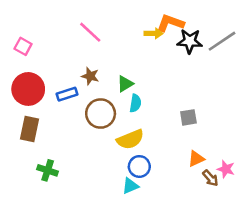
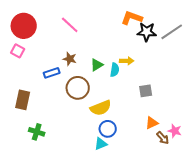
yellow arrow: (154, 33) -> (127, 61), moved
pink square: (23, 46) -> (18, 51), moved
red circle: (28, 89) -> (24, 26), moved
cyan semicircle: (135, 103) -> (115, 70), moved

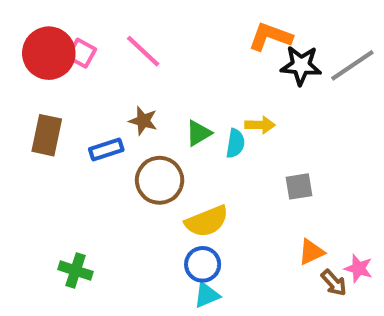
pink square: (18, 51) -> (82, 53), moved
brown rectangle: (23, 100) -> (47, 135), moved
blue circle: (108, 129) -> (203, 264), moved

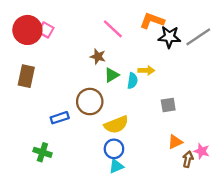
pink line: (143, 51) -> (113, 29), moved
brown star: (143, 121) -> (98, 57), moved
blue rectangle: (106, 150) -> (60, 118), moved
brown arrow: (334, 283) -> (188, 159), turned -126

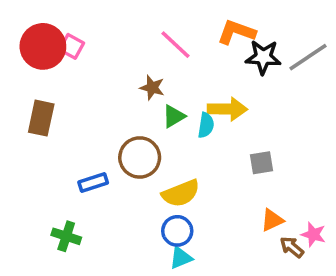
yellow arrow: (146, 70) -> (227, 109), size x1.5
brown arrow: (188, 159) -> (292, 247), turned -63

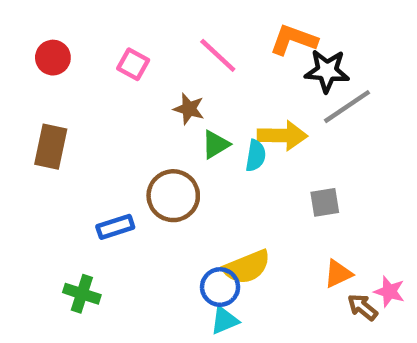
red circle: (43, 46) -> (53, 58), size x0.6
pink square: (72, 46) -> (133, 64), moved
gray line: (308, 57) -> (347, 107), moved
yellow semicircle: (181, 193) -> (247, 267), moved

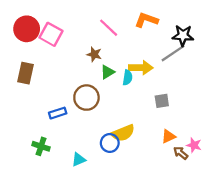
red circle: (53, 58) -> (27, 29), size x1.5
pink square: (133, 64) -> (51, 34), moved, size x1.5
black star: (327, 71) -> (183, 35), moved
cyan triangle: (224, 320) -> (79, 160), moved

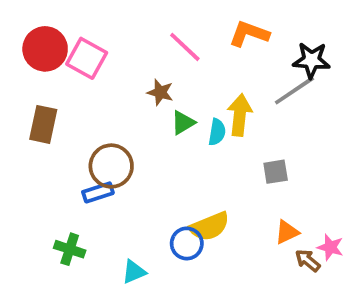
yellow arrow: (141, 68) -> (240, 115), turned -85
brown circle: (86, 98) -> (111, 166), moved

